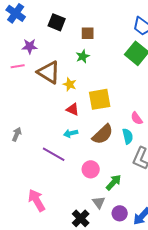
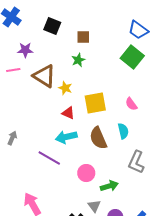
pink semicircle: (137, 118) -> (131, 104), moved
cyan arrow: (71, 133) -> (66, 137), size x1.5
brown semicircle: (103, 134) -> (98, 138), turned 110
cyan semicircle: (128, 136) -> (123, 131), moved
green arrow: (114, 182) -> (109, 186), turned 30

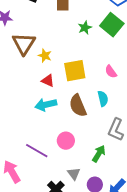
green star: (78, 60) -> (85, 28), moved
brown triangle: (44, 76) -> (24, 44), turned 30
purple line: (49, 158) -> (37, 151), moved
green arrow: (109, 186) -> (99, 154), moved, turned -42

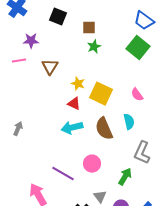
green star: (85, 28) -> (94, 47), moved
brown triangle: (24, 44) -> (50, 67), size x0.7
yellow star: (45, 56) -> (78, 84), moved
yellow square: (75, 71) -> (101, 94), turned 35

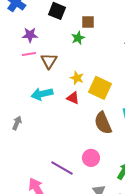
green star: (94, 47) -> (78, 38), moved
pink line: (19, 61) -> (29, 54), moved
cyan arrow: (72, 128) -> (42, 94), moved

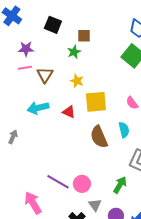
yellow star: (77, 78) -> (77, 81), moved
yellow square: (100, 88) -> (96, 102), turned -30
pink circle: (91, 158) -> (82, 184), moved

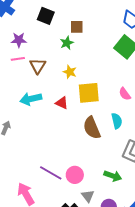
green arrow: (120, 185) -> (113, 176), turned 78

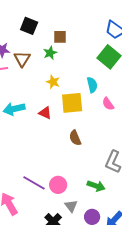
brown triangle: (38, 66) -> (22, 59), moved
cyan semicircle: (117, 121) -> (92, 85), moved
brown semicircle: (92, 128) -> (75, 138), size x0.7

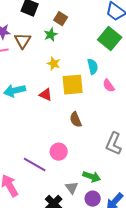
brown square: (60, 37) -> (61, 19), turned 32
pink circle: (58, 185) -> (59, 152), moved
green arrow: (96, 186) -> (92, 177), moved

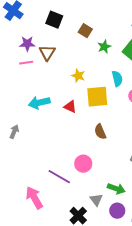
green star: (51, 35) -> (104, 47), moved

